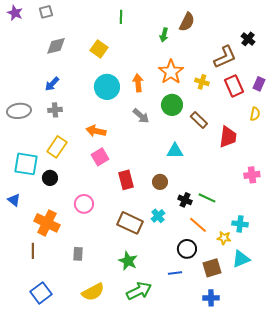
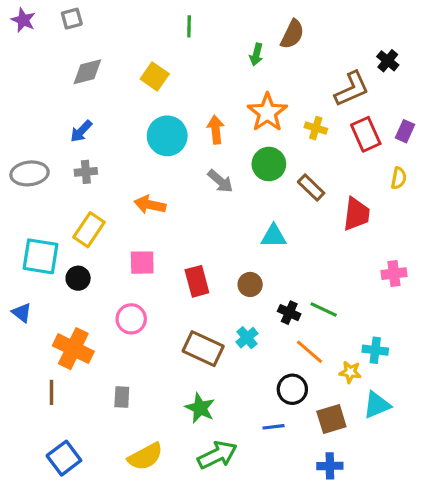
pink square: (100, 157) -> (142, 263), moved, turned 30

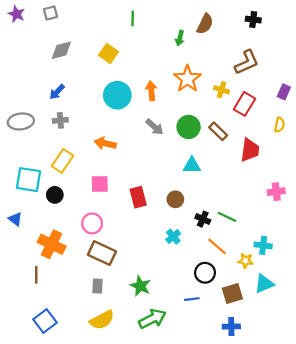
black cross: (388, 61) -> (253, 20), moved, turned -32
red rectangle: (366, 134) -> (244, 104), moved, turned 55
green circle: (269, 164) -> (189, 127), moved
brown rectangle: (203, 349) -> (102, 253), moved
gray rectangle: (122, 397) -> (98, 286), moved

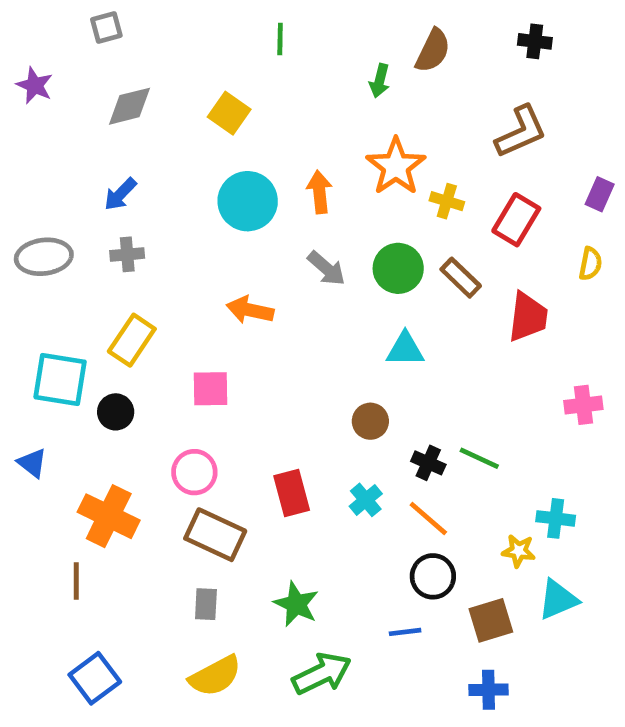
purple star: (16, 14) -> (35, 85), moved
yellow cross: (221, 90) -> (447, 201), moved
orange arrow: (105, 143) -> (250, 310), moved
red rectangle: (138, 197) -> (292, 493), moved
orange line: (217, 246) -> (428, 518), moved

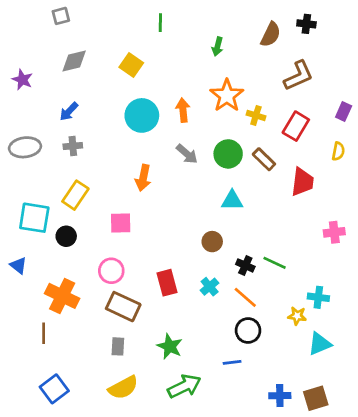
brown semicircle: (433, 51) -> (271, 35), moved
purple star: (35, 85) -> (22, 80), moved
orange arrow: (250, 310) -> (143, 178), turned -90
brown square: (491, 620) -> (316, 398), moved

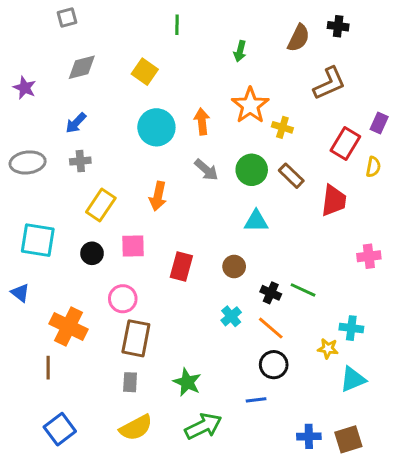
red rectangle: (296, 126) -> (345, 143), moved
yellow rectangle: (75, 195) -> (101, 205), moved
black circle: (66, 236) -> (92, 253), moved
red rectangle: (167, 283) -> (181, 266), moved, turned 30
brown rectangle: (123, 307) -> (136, 338), turned 76

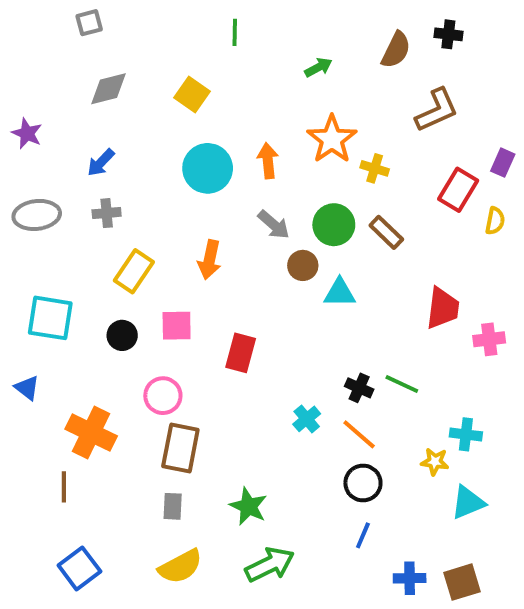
green arrow: (240, 51) -> (318, 67), turned -132
purple star: (25, 88) -> (27, 133), moved
red trapezoid: (334, 201) -> (443, 308), moved
brown circle: (234, 266) -> (303, 265), moved
blue line: (256, 400) -> (363, 535), moved, turned -60

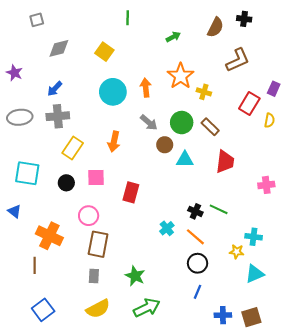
gray square: (89, 23) -> (37, 20), moved
gray cross: (107, 213) -> (58, 116), size x1.5
red trapezoid: (443, 308) -> (225, 162), moved

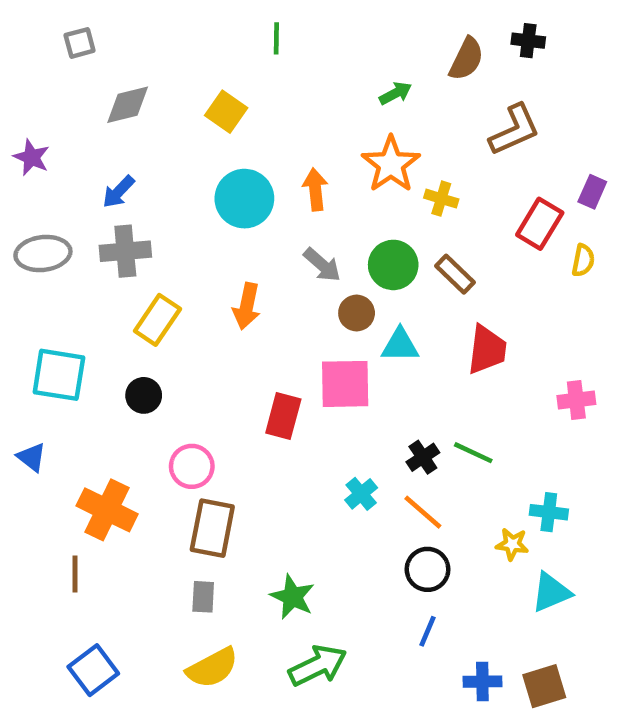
green arrow: (173, 37) -> (395, 93), moved
pink square: (96, 178) -> (345, 384), moved, size x1.4
black cross: (195, 211) -> (423, 457), turned 32

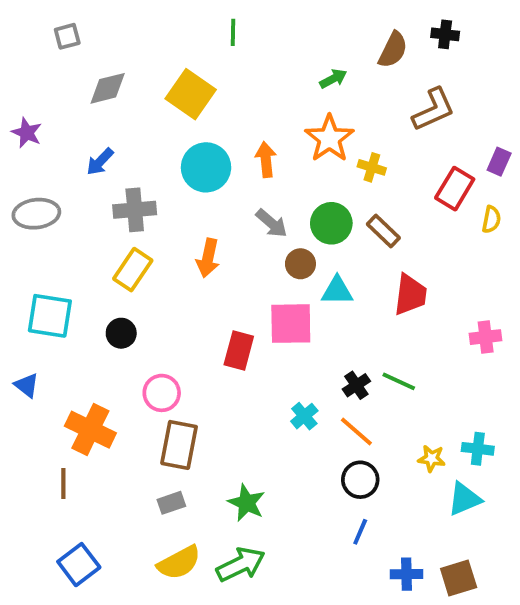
yellow square: (226, 112) -> (191, 94), size x1.4
gray cross: (125, 251) -> (135, 210), moved
cyan cross: (549, 512) -> (478, 449), moved
gray rectangle: (203, 597) -> (171, 503), turned 68
green arrow: (318, 666) -> (241, 565), moved

